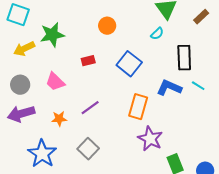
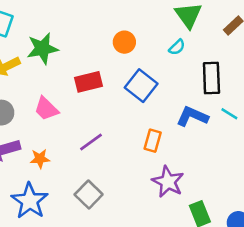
orange circle: (107, 26) -> (124, 42), moved
red rectangle: (88, 61) -> (89, 82), size x1.5
orange rectangle: (138, 107) -> (153, 141), size x0.7
orange star: (59, 119) -> (40, 159), moved

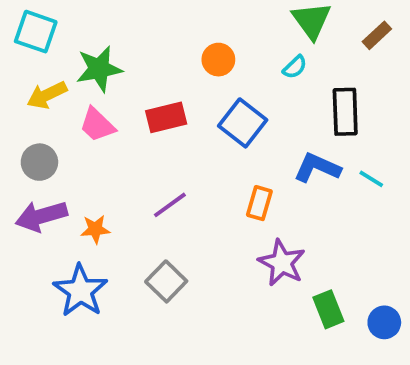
pink trapezoid: (46, 109) -> (97, 125), moved
cyan line: (229, 114) -> (371, 179), moved

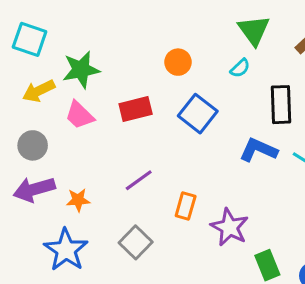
orange rectangle: (259, 203) -> (186, 206), moved

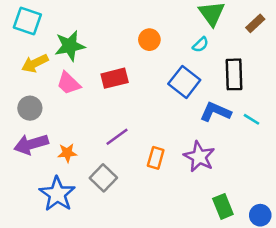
blue square: (198, 114) -> (184, 82), moved
purple star: (230, 227) -> (199, 157), moved
gray square: (136, 242) -> (103, 178), moved

